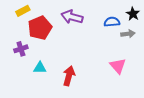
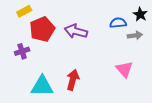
purple arrow: (72, 17) -> (76, 31), moved
cyan triangle: (40, 68) -> (42, 86), moved, size x1.6

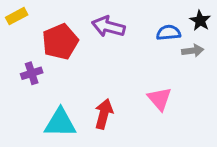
yellow rectangle: (24, 11) -> (17, 16), moved
purple arrow: (76, 31) -> (108, 27), moved
pink triangle: (124, 69) -> (160, 99), moved

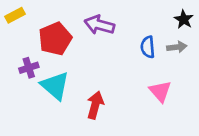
blue semicircle: (169, 33) -> (148, 47), moved, turned -90
pink triangle: (160, 99) -> (160, 91), moved
cyan triangle: (60, 123) -> (55, 86), moved, turned 40

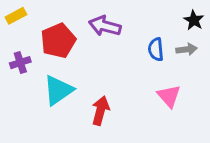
purple cross: (29, 68) -> (20, 63), moved
cyan triangle: (55, 86) -> (58, 90), turned 44

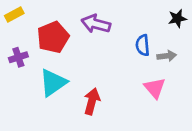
black star: (194, 20) -> (177, 18), turned 30
gray arrow: (186, 49) -> (167, 56), moved

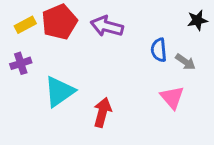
yellow rectangle: (14, 14) -> (25, 25), moved
red pentagon: (53, 37) -> (59, 22), moved
gray arrow: (167, 56) -> (185, 62), turned 42

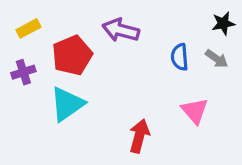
red pentagon: (59, 22) -> (72, 55), moved
gray arrow: (185, 62) -> (217, 59), moved
red arrow: (102, 112) -> (139, 136), moved

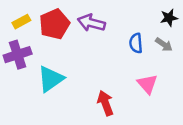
red pentagon: (72, 55) -> (54, 24), moved
purple cross: (23, 72) -> (18, 55), size x1.5
red arrow: (139, 136) -> (105, 103), turned -35

